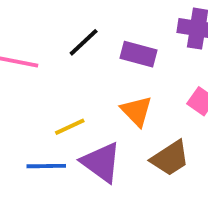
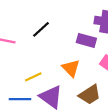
purple rectangle: (139, 54) -> (86, 40), moved

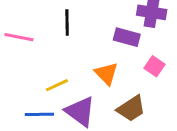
black line: (41, 29) -> (67, 23), turned -48

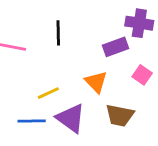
purple rectangle: (127, 37) -> (116, 47), turned -35
brown trapezoid: (131, 109) -> (120, 115), turned 44

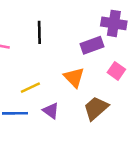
brown trapezoid: (120, 115) -> (96, 108), turned 128
purple triangle: (71, 118) -> (51, 111), size x0.6

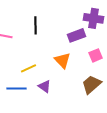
pink square: (116, 71) -> (96, 55), turned 32
brown trapezoid: (96, 108) -> (92, 84), moved

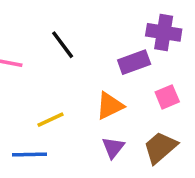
black line: (36, 25) -> (63, 45), turned -36
orange triangle: (63, 60) -> (110, 106), turned 48
purple triangle: (45, 86) -> (113, 147), moved, turned 32

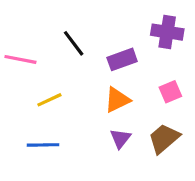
purple rectangle: (134, 62) -> (122, 59), moved
yellow line: (50, 120) -> (49, 100), moved

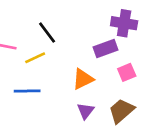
purple rectangle: (122, 59) -> (105, 48), moved
yellow line: (49, 100) -> (35, 58), moved
blue line: (43, 145) -> (27, 91), moved

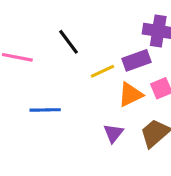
yellow line: (35, 58) -> (102, 71), moved
orange triangle: (83, 79) -> (130, 94), moved

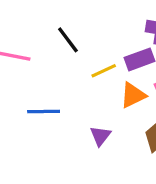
purple triangle: (113, 133) -> (100, 136), moved

